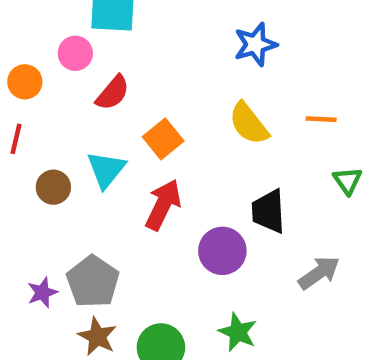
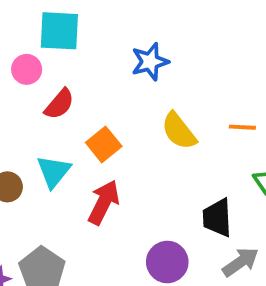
blue star: (255, 44) -> (150, 62), moved
black trapezoid: (268, 211) -> (217, 218), moved
purple circle: (222, 251) -> (167, 262), moved

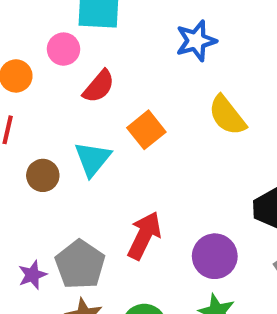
red arrow: (104, 202) -> (144, 235), moved

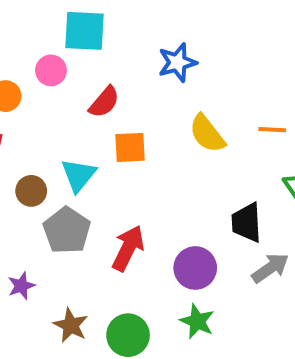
red semicircle: (99, 86) -> (104, 102), moved
orange square: (146, 130) -> (130, 147), turned 36
gray pentagon: (80, 265) -> (67, 230), moved

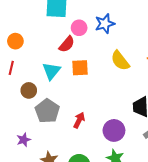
pink circle: (51, 70) -> (79, 28), moved
cyan triangle: (79, 175) -> (51, 71), moved
red arrow: (128, 248) -> (79, 120), size x0.7

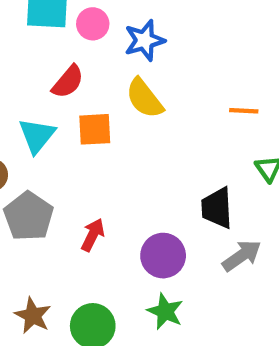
pink circle: (79, 28) -> (93, 24), moved
yellow semicircle: (120, 61) -> (144, 98), moved

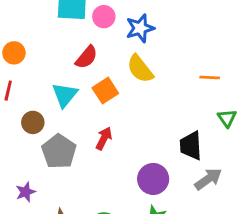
orange square: (95, 129) -> (105, 91), turned -30
red arrow: (93, 235) -> (104, 138), moved

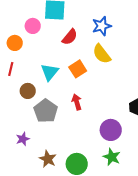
pink circle: (104, 17) -> (33, 26), moved
red semicircle: (86, 57) -> (70, 37), moved
red arrow: (104, 138) -> (77, 102), turned -42

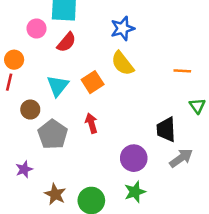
red semicircle: (70, 37) -> (66, 42), moved
orange circle: (15, 43) -> (14, 60), moved
green star: (112, 157) -> (135, 192), turned 30

